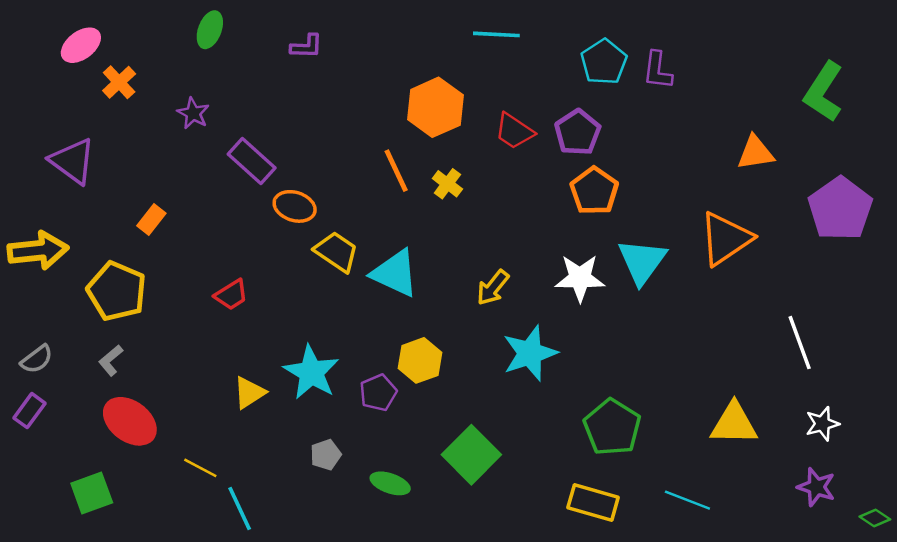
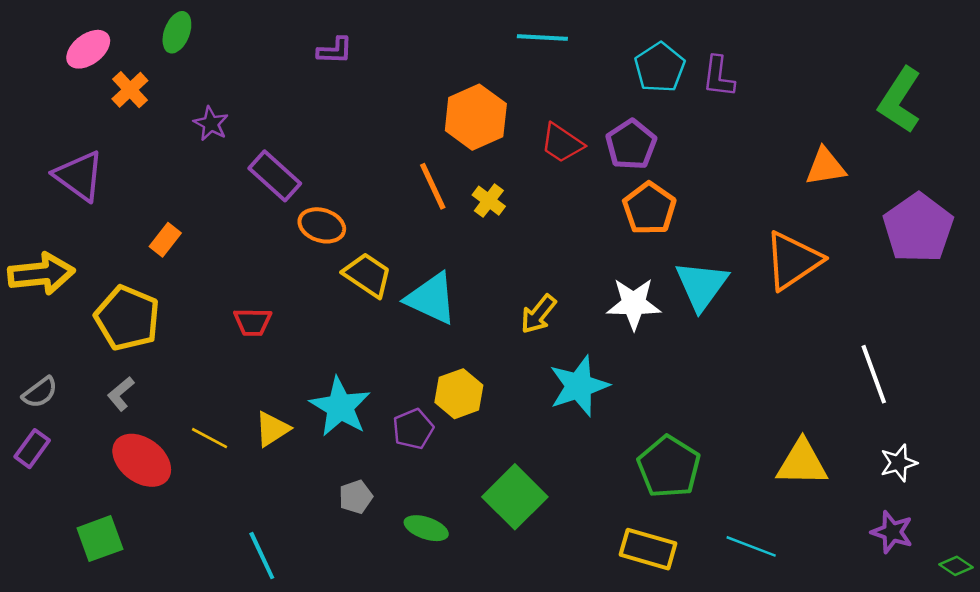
green ellipse: (210, 30) -> (177, 32), moved
red trapezoid: (231, 295) -> (253, 322), turned 33
yellow line: (200, 468) -> (210, 438), moved

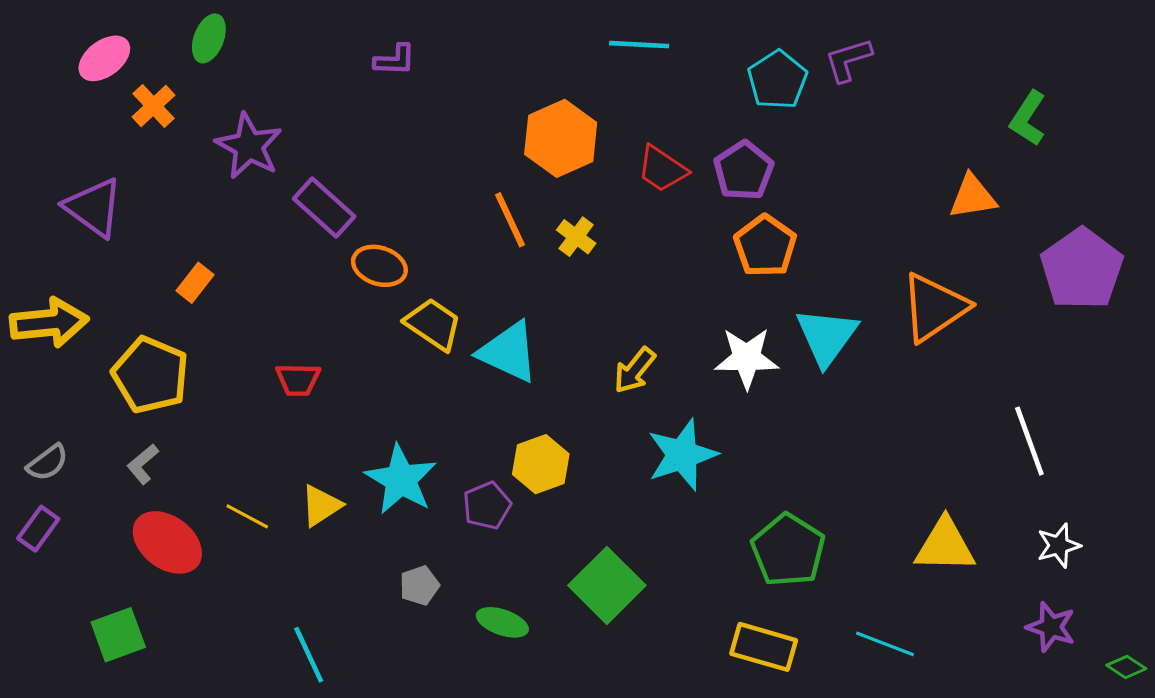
purple L-shape: (718, 77) -> (848, 60), moved, turned 66
green L-shape: (900, 100) -> (1028, 118), moved, size x0.7
purple star: (211, 124) -> (249, 146), size x1.6

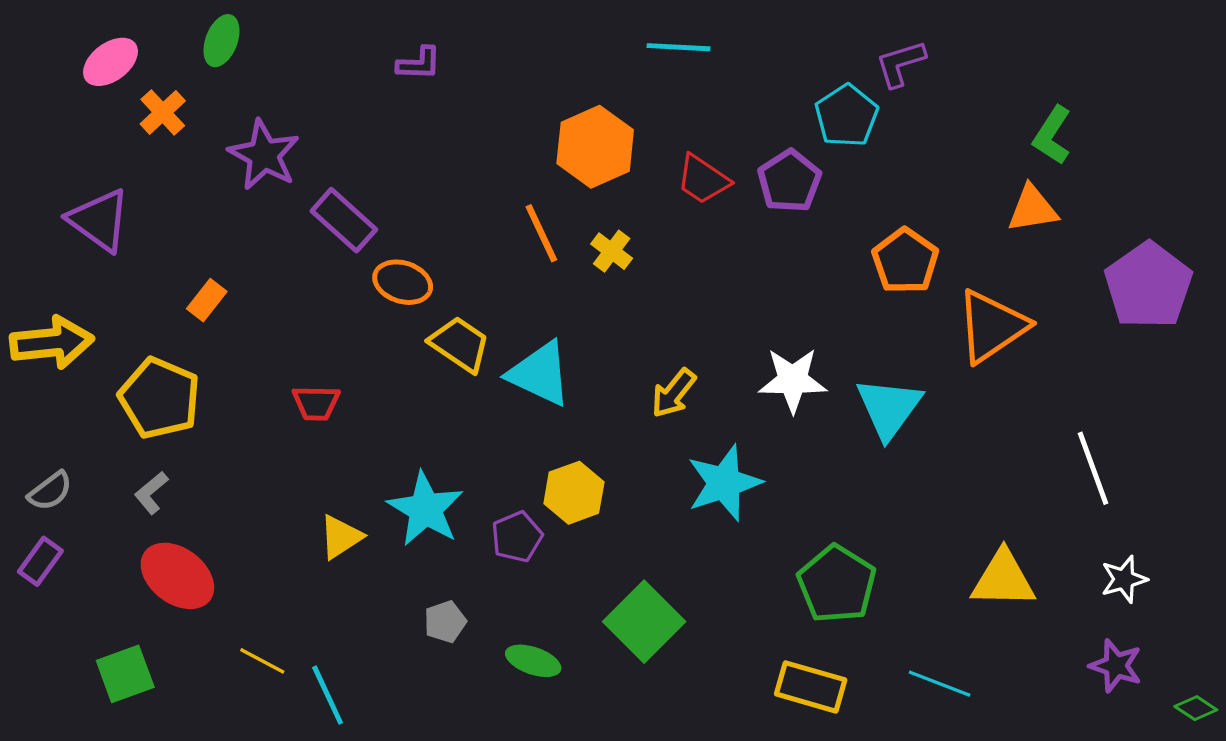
cyan pentagon: (777, 80) -> (847, 116), moved
green L-shape: (1028, 118) -> (1052, 135), moved
orange pentagon: (765, 246) -> (905, 261), moved
cyan triangle: (827, 337) -> (889, 408), moved
yellow line: (247, 516) -> (262, 661), moved

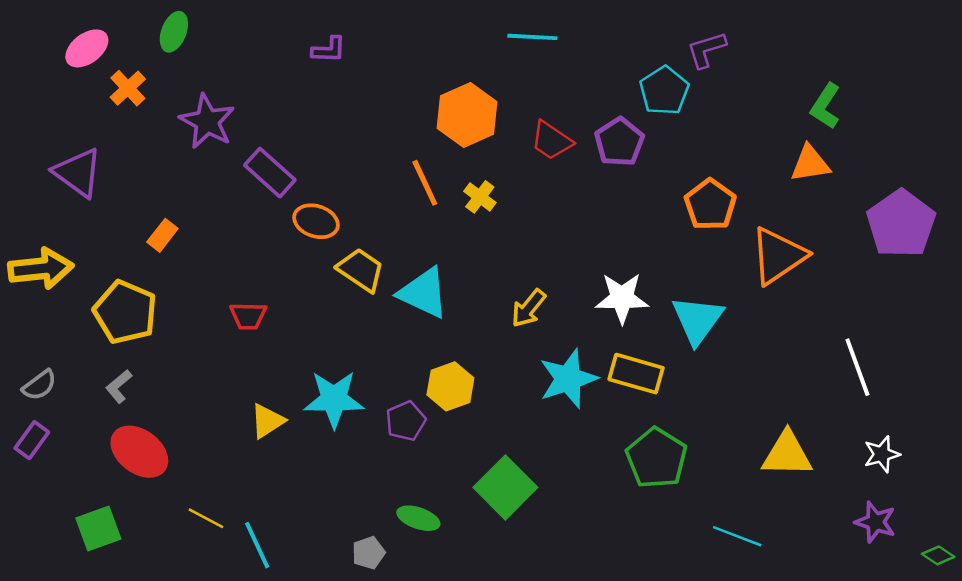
cyan star: (425, 509) -> (334, 399), turned -30
gray pentagon: (445, 622) -> (368, 553), moved
yellow rectangle: (811, 687) -> (636, 374), moved

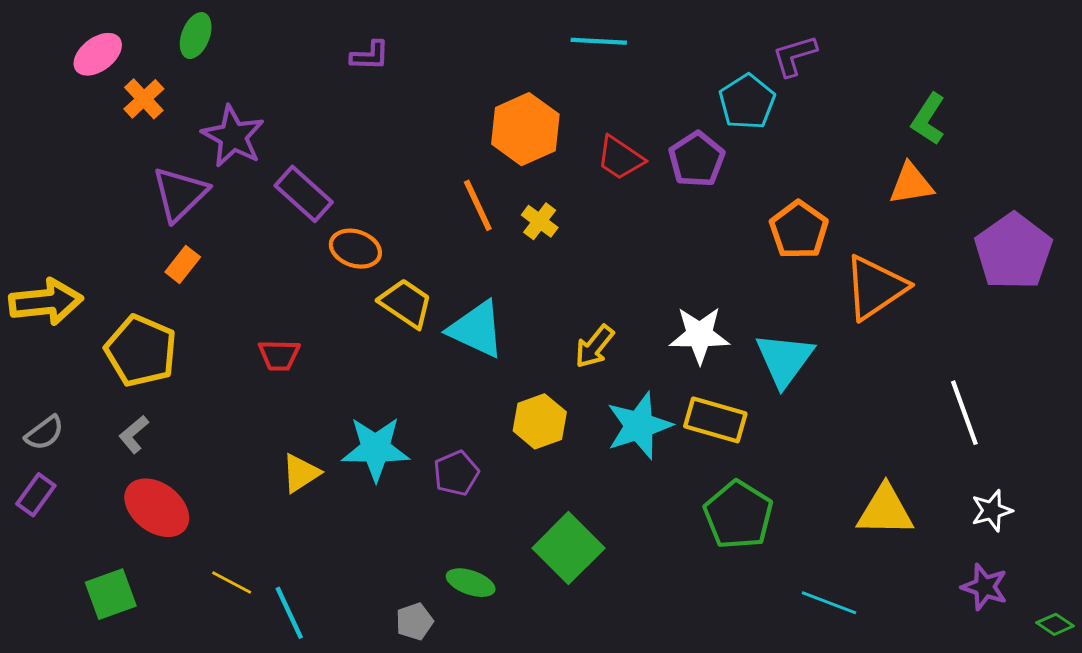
purple triangle: (78, 173) -> (180, 194), moved, turned 40
yellow hexagon: (450, 386) -> (540, 421), moved

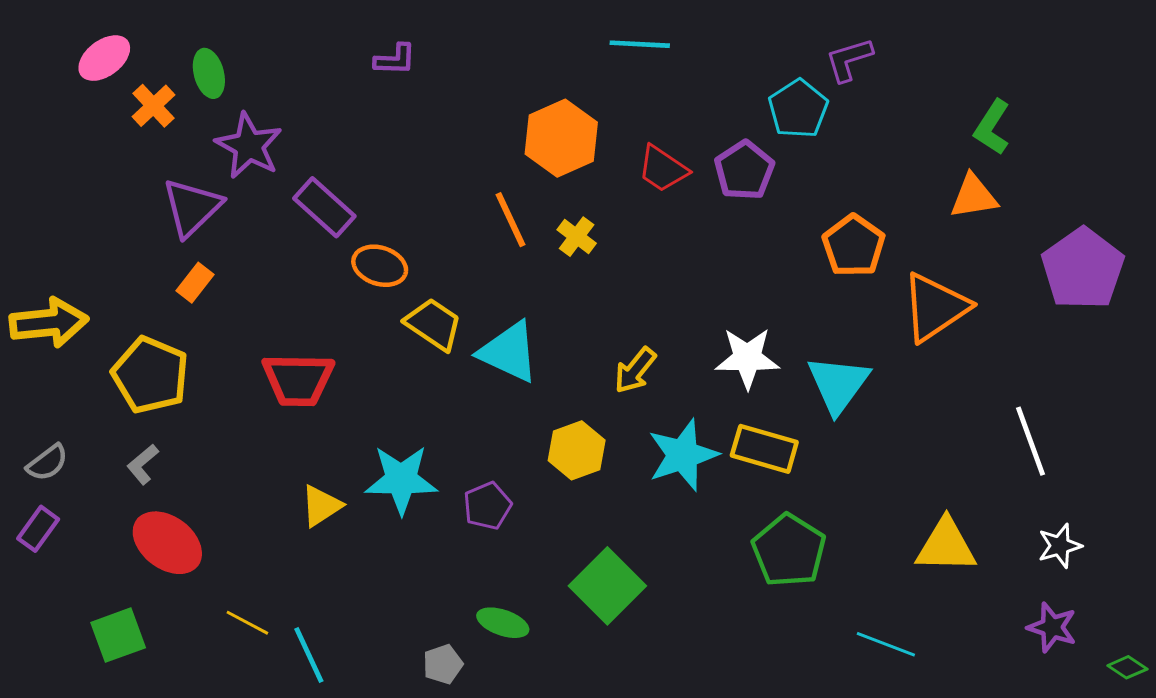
green ellipse: (196, 36) -> (209, 73), moved, turned -36
red trapezoid: (279, 355) -> (298, 380), size x1.6

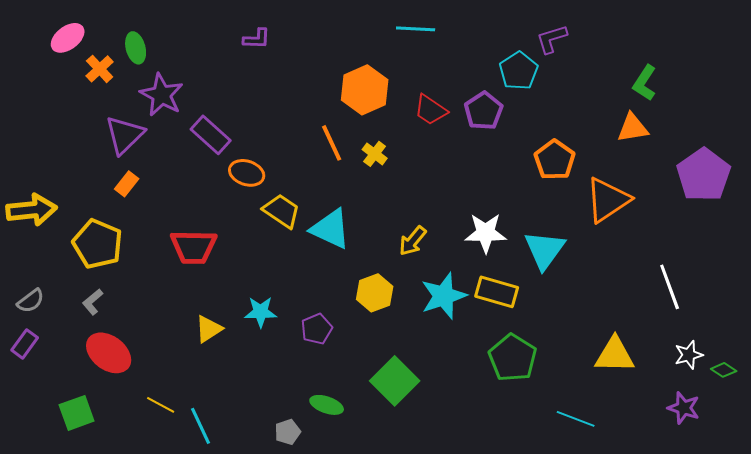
cyan star: (401, 480) -> (261, 312), size x0.7
green diamond: (1127, 667) -> (724, 370), moved

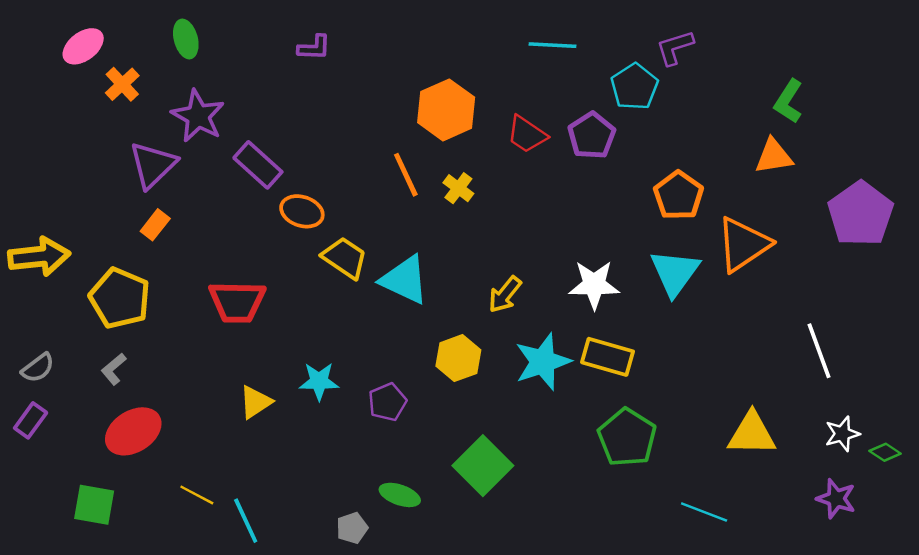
cyan line: (416, 29) -> (553, 45), moved
green ellipse: (136, 48) -> (186, 39), moved
cyan triangle: (545, 250) -> (675, 272), moved
red ellipse: (109, 353) -> (133, 431), turned -69
green square: (77, 413) -> (94, 505), turned 30

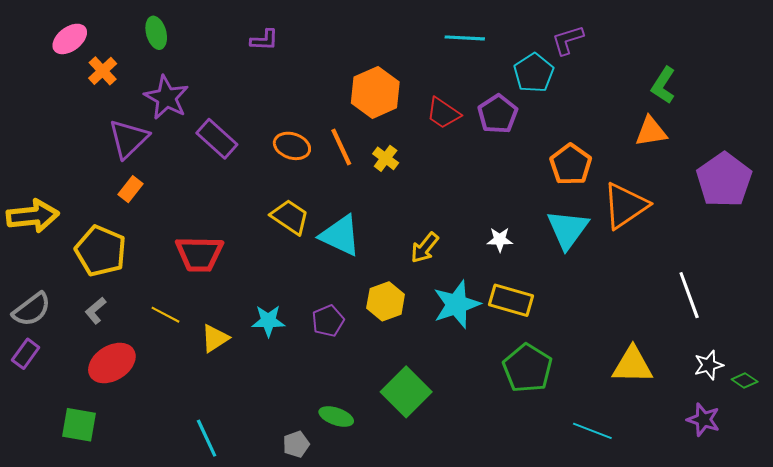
orange ellipse: (302, 211) -> (292, 146), moved
white star: (594, 285) -> (500, 240), size x0.6
gray semicircle: (38, 368) -> (32, 310), size x1.4
purple pentagon: (388, 402) -> (328, 321), moved
yellow line: (197, 495) -> (165, 315), moved

